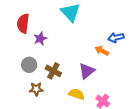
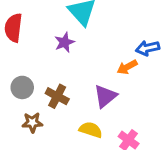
purple star: (40, 39) -> (64, 42), moved
orange arrow: (102, 51) -> (127, 67), turned -56

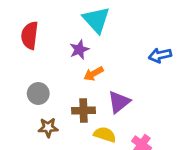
orange arrow: (127, 67) -> (93, 74), moved
brown cross: (57, 96) -> (84, 111), moved, turned -30

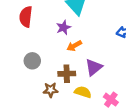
brown star: (48, 128) -> (51, 90), moved

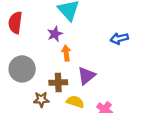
orange arrow: (74, 46) -> (66, 53), turned 112
gray circle: (32, 61) -> (22, 69), size x1.5

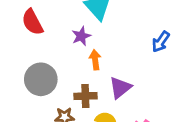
red semicircle: (15, 23) -> (32, 22), turned -35
blue arrow: (119, 38) -> (161, 42), turned -42

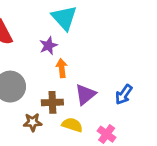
blue arrow: (161, 42) -> (124, 94), moved

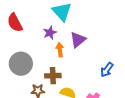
purple triangle: (85, 94) -> (78, 40), moved

